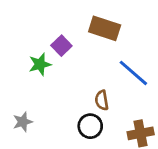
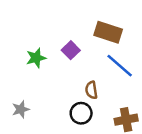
brown rectangle: (105, 28) -> (108, 32), moved
purple square: (61, 46) -> (71, 50), moved

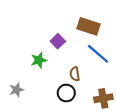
green star: (36, 58) -> (39, 60), moved

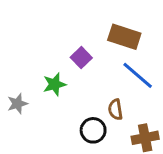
brown semicircle: (75, 74) -> (115, 110), moved
gray star: (17, 90) -> (17, 104), moved

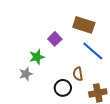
gray star: (17, 104) -> (26, 74), moved

